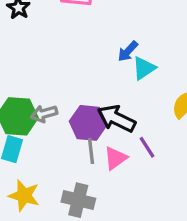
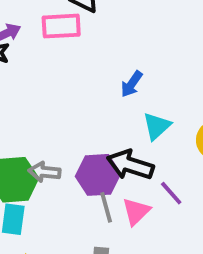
cyan triangle: (144, 68) -> (157, 126), moved
gray arrow: (44, 114) -> (44, 172), turned 30

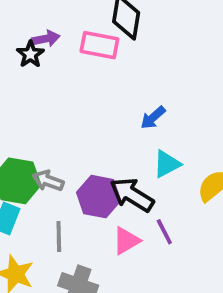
gray line: (106, 207) -> (59, 236), moved

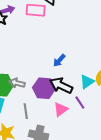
blue arrow: (153, 118) -> (59, 60), moved
cyan triangle: (167, 164) -> (87, 82), moved

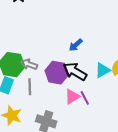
purple line: (80, 103) -> (85, 98), moved
gray line: (26, 111) -> (30, 87), moved

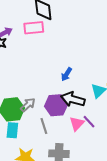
gray arrow: (29, 64) -> (28, 105), turned 133
gray line: (30, 87) -> (44, 126), moved

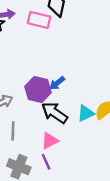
purple hexagon: (56, 105) -> (38, 89), moved
purple line: (89, 122) -> (46, 162), moved

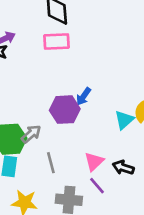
pink rectangle: (39, 20) -> (57, 41), moved
black arrow: (54, 113) -> (123, 168), moved, size x0.7

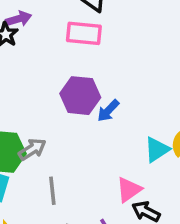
purple hexagon: (65, 110) -> (80, 96), moved
pink triangle: (94, 162) -> (129, 190), moved

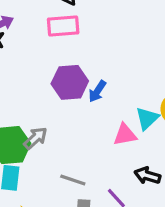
pink triangle: (129, 190) -> (125, 135), moved, turned 35
gray line: (52, 191) -> (73, 180), moved, turned -55

